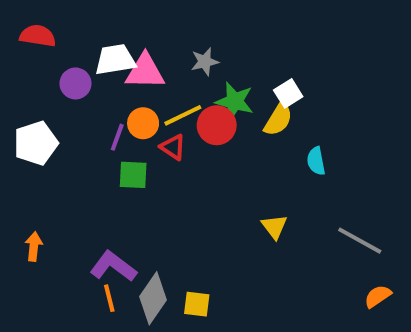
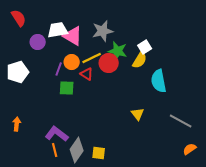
red semicircle: (38, 36) -> (19, 18), turned 48
gray star: (205, 62) -> (103, 31), size x1.5
pink triangle: (145, 72) -> (73, 36), turned 30
cyan semicircle: (316, 161) -> (159, 81), size x1.6

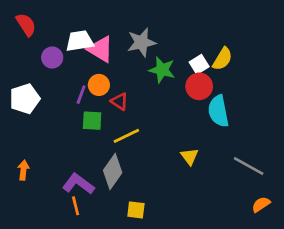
yellow line: (92, 58) -> (126, 136), moved
yellow semicircle: (140, 60) -> (222, 59), moved
red circle: (109, 63) -> (199, 86), moved
gray diamond: (77, 150) -> (113, 171), moved

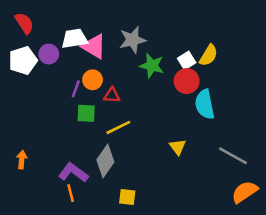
white pentagon: (25, 99) -> (23, 60), moved
red triangle: (119, 101) -> (112, 95), turned -30
orange semicircle: (261, 204) -> (245, 192), size x1.5

